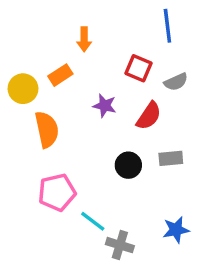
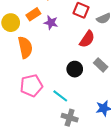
purple star: (105, 106) -> (51, 23), moved
gray rectangle: (171, 158) -> (101, 65), turned 48
cyan line: (93, 221) -> (60, 96), moved

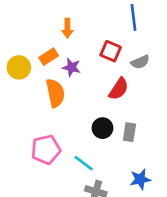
orange semicircle: (25, 47) -> (55, 93), moved
gray rectangle: (101, 65) -> (129, 132), moved, turned 56

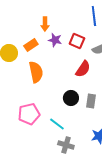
purple star: (71, 67) -> (55, 40), moved

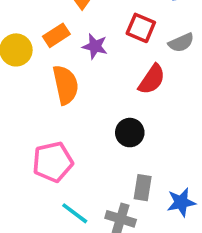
purple star: (55, 40) -> (95, 46), moved
gray rectangle: (91, 101) -> (143, 188), moved
cyan line: (57, 124) -> (75, 213), moved

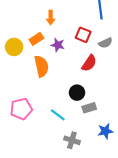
pink pentagon: (53, 162) -> (21, 109), moved
gray rectangle: (143, 188) -> (89, 108), moved, turned 64
cyan line: (75, 213) -> (58, 115), moved

